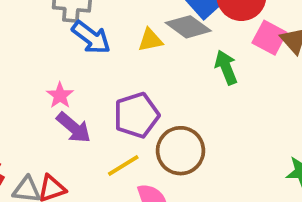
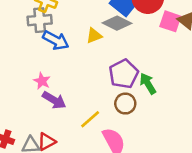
green arrow: (226, 67) -> (148, 84), moved
purple pentagon: (136, 115) -> (124, 74), moved
brown circle: (181, 151) -> (125, 104), size x0.7

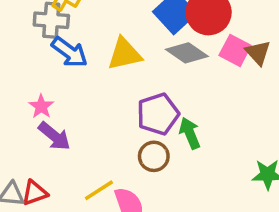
gray diamond: (117, 23) -> (187, 53), moved
yellow triangle: (94, 36) -> (125, 54), size x1.5
yellow line: (90, 119) -> (99, 190), moved

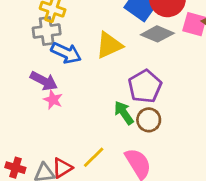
green arrow: (190, 133) -> (124, 113), moved
purple arrow: (54, 136) -> (44, 81), moved
yellow line: (99, 190) -> (94, 157), moved

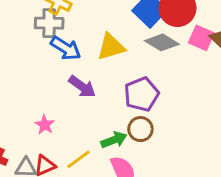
purple arrow: (44, 81) -> (82, 87), moved
pink star: (53, 100) -> (45, 125), moved
green arrow: (124, 113) -> (114, 140), moved, turned 95

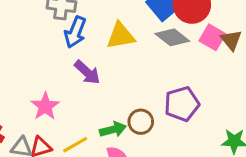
blue arrow: (66, 48) -> (75, 32), turned 72
purple pentagon: (141, 94) -> (182, 104), moved
pink star: (45, 125) -> (45, 106), size x1.4

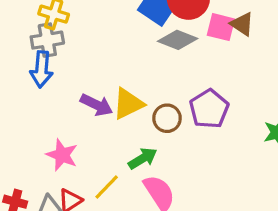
blue arrow: (75, 32) -> (41, 69), moved
yellow triangle: (121, 36) -> (128, 104), moved
brown circle: (141, 122) -> (167, 118), moved

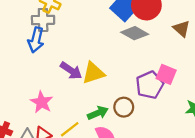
pink square: (221, 27) -> (166, 74), moved
brown circle: (167, 118) -> (124, 107), moved

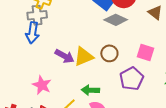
purple pentagon: (150, 85) -> (132, 79), moved
brown circle: (124, 107) -> (109, 53), moved
green arrow: (98, 113) -> (90, 90), turned -150

